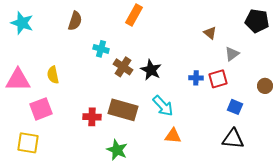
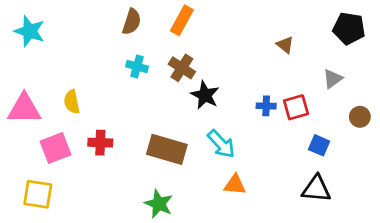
brown semicircle: (75, 21) -> (132, 22), moved
gray triangle: (232, 54) -> (333, 79), moved
brown cross: (123, 67) -> (182, 68), moved
red cross: (92, 117) -> (100, 143), moved

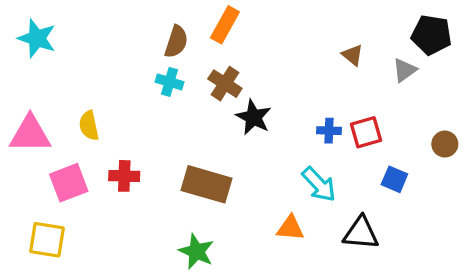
brown semicircle: (132, 22) -> (176, 42), moved
gray triangle: (333, 79) -> (405, 70), moved
cyan arrow: (221, 144) -> (319, 184), moved
black triangle: (316, 189) -> (361, 233), moved

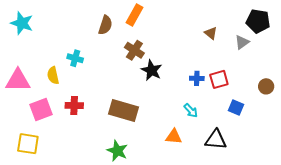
cyan cross: (170, 82) -> (75, 58), moved
cyan arrow: (319, 184) -> (191, 111), size x0.7

